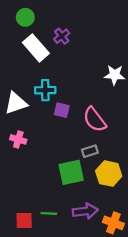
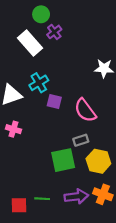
green circle: (25, 17) -> (41, 14), moved
cyan cross: (45, 90) -> (39, 83), turned -30
orange cross: (113, 223) -> (103, 194), moved

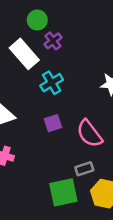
cyan cross: (39, 83) -> (52, 83), moved
purple square: (54, 102) -> (53, 123), turned -32

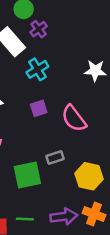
gray rectangle: (84, 169) -> (55, 157), moved
green square: (63, 192) -> (27, 175), moved

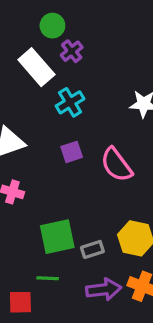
gray rectangle: (55, 157) -> (92, 249), moved
green line: (25, 219) -> (48, 278), moved

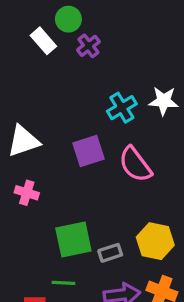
white rectangle: (36, 67) -> (43, 41), moved, size x0.7
cyan cross: (70, 102) -> (122, 108), moved
purple square: (72, 152) -> (88, 151), size x1.4

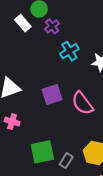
cyan cross: (122, 108) -> (69, 51), moved
gray rectangle: (110, 253) -> (66, 161), turned -40

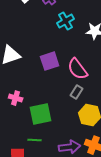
pink cross: (12, 122) -> (16, 98), moved
gray rectangle: (66, 161) -> (77, 92), moved

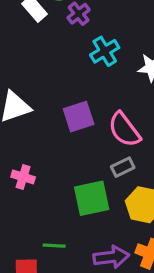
gray rectangle: (77, 92) -> (123, 167), turned 32
green square: (41, 114) -> (92, 198), moved

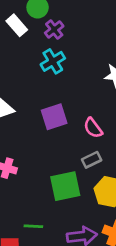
cyan cross: (105, 51) -> (53, 61), moved
pink semicircle: (124, 130) -> (93, 128), size x0.7

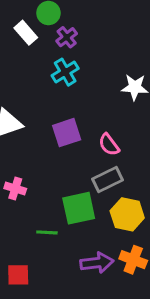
gray rectangle: (92, 160) -> (107, 179), size x1.4
green line: (33, 226) -> (47, 232), moved

